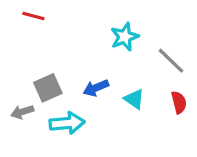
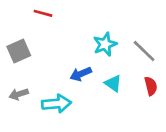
red line: (33, 16) -> (43, 13), moved
cyan star: (125, 37) -> (105, 44), moved
gray square: (48, 88) -> (19, 51), moved

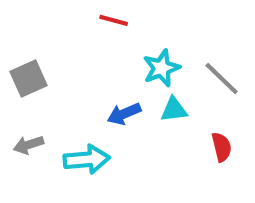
red line: (43, 13) -> (114, 20), moved
cyan triangle: (113, 83) -> (174, 110), moved, turned -42
red semicircle: (151, 86) -> (222, 147), moved

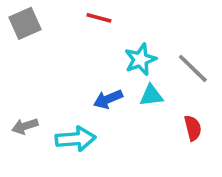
gray square: (29, 78) -> (25, 23), moved

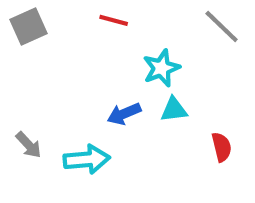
gray line: (193, 68) -> (222, 27), moved
gray arrow: (25, 126) -> (29, 145), turned -115

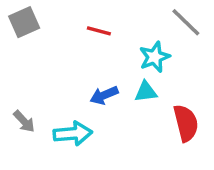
red line: (114, 20) -> (99, 31), moved
cyan star: (161, 68) -> (155, 57), moved
red semicircle: (222, 147) -> (186, 123), size x1.5

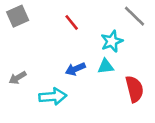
red line: (99, 31) -> (72, 22), turned 36
gray arrow: (24, 121) -> (18, 78), moved, turned 102

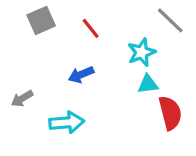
gray square: (18, 16) -> (41, 20), moved
cyan triangle: (106, 66) -> (148, 84), moved
blue arrow: (75, 69) -> (81, 75), moved

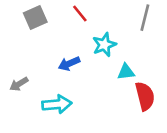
gray line: (170, 20) -> (145, 18), turned 60
red line: (91, 28) -> (80, 14), moved
cyan star: (142, 52) -> (104, 45), moved

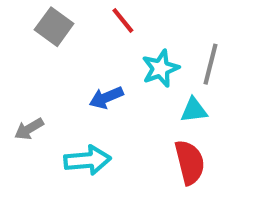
gray square: (35, 18) -> (54, 27), turned -30
gray line: (145, 18) -> (211, 64), moved
red semicircle: (145, 96) -> (190, 162), moved

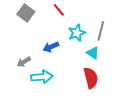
cyan triangle: (194, 110) -> (93, 53), turned 40
gray arrow: (29, 129) -> (24, 62), moved

